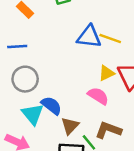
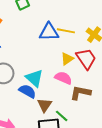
cyan triangle: (33, 114) -> (34, 78), moved
brown L-shape: (108, 130) -> (80, 93), moved

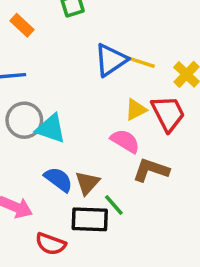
blue triangle: (49, 32) -> (111, 60), turned -40
cyan triangle: (34, 78) -> (51, 129), moved, turned -30
blue semicircle: (27, 91) -> (58, 179), moved

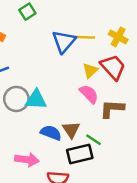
pink semicircle: (125, 141) -> (89, 94), turned 30

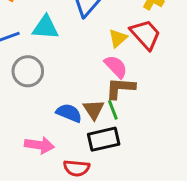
cyan triangle: (36, 100) -> (45, 27), moved
brown L-shape: (112, 109) -> (120, 88), moved
green line: (94, 140) -> (113, 110), moved, turned 35

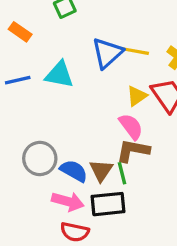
gray circle: (28, 71) -> (40, 158), moved
pink arrow: (39, 145) -> (68, 201), moved

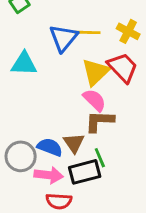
yellow triangle: (137, 96) -> (96, 72), size x1.5
gray circle: (40, 158) -> (21, 156), moved
green line: (122, 173) -> (100, 158), moved

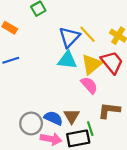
yellow line: (87, 32) -> (88, 34), turned 42
cyan triangle: (24, 64) -> (67, 60), moved
brown L-shape: (99, 121) -> (109, 110), moved

